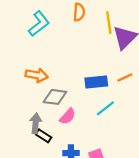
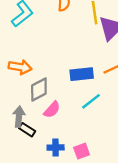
gray diamond: (55, 97) -> (39, 90), turned -35

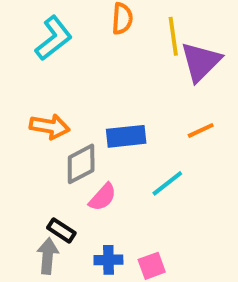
blue rectangle: (82, 74) -> (126, 136), moved
gray arrow: (19, 117) -> (48, 256), moved

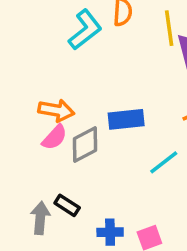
cyan L-shape: (54, 38) -> (85, 30), moved
pink semicircle: (103, 197) -> (55, 137), moved
gray arrow: (48, 256) -> (40, 218), moved

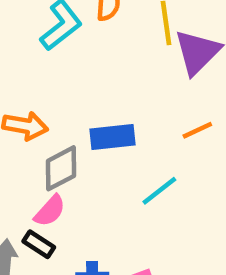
pink semicircle: (55, 137) -> (50, 211), moved

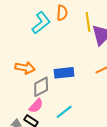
cyan line: (159, 191) -> (64, 112), moved

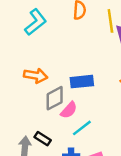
cyan L-shape: (41, 23) -> (36, 22), moved
pink semicircle: (36, 106) -> (69, 110), moved

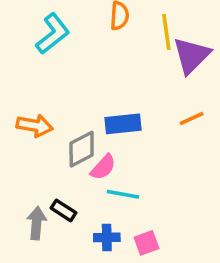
orange arrow: (36, 76) -> (35, 126), moved
cyan line: (82, 128) -> (123, 194), turned 48

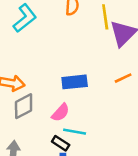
gray diamond: (82, 149) -> (24, 106), moved
black rectangle: (64, 210) -> (61, 143), moved

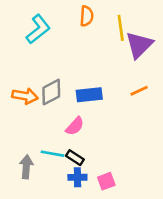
gray diamond: (24, 106) -> (51, 92), moved
cyan line: (75, 132) -> (53, 154), moved

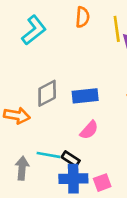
orange arrow: (25, 96) -> (17, 116), moved
pink semicircle: (75, 126) -> (89, 130), moved
blue cross: (77, 177) -> (73, 179), size x1.5

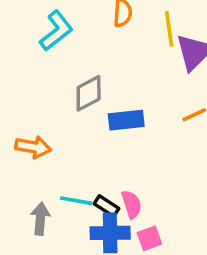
gray diamond: (47, 93) -> (89, 93), moved
pink semicircle: (89, 130) -> (132, 204), moved, turned -60

